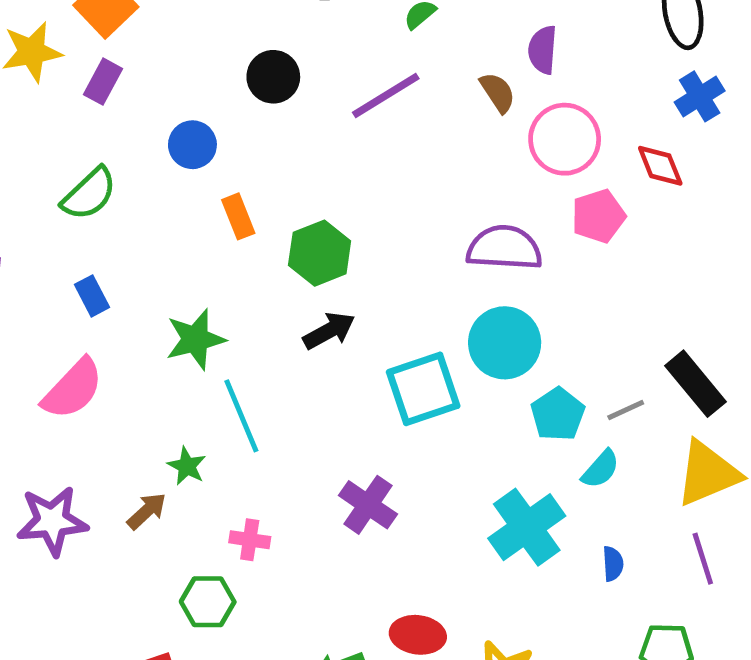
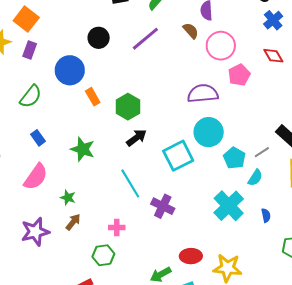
blue circle: (192, 145) -> (70, 70), size x1.5
red diamond: (660, 166) -> (273, 56), moved
green star: (195, 339) -> (83, 149), turned -30
cyan line: (241, 416) -> (130, 183), moved
green star: (187, 466) -> (68, 198), moved

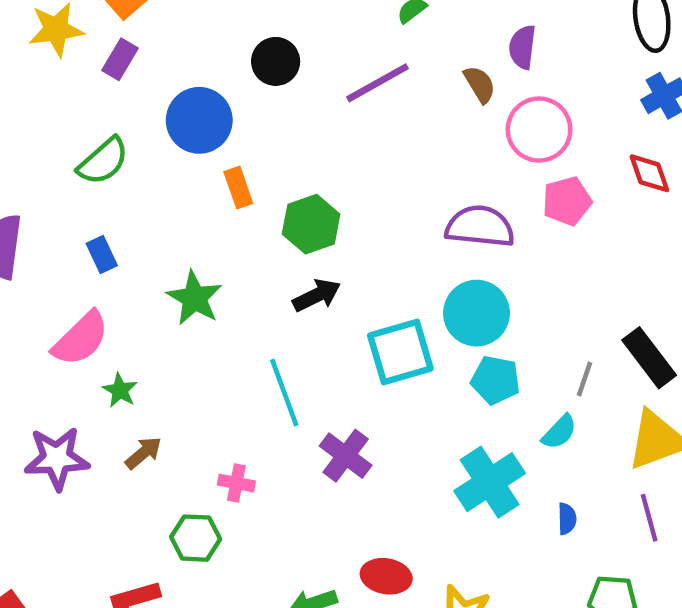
gray line: (262, 152) -> (584, 379), turned -49
cyan pentagon: (234, 158) -> (496, 380), moved, turned -30
green star: (68, 198) -> (120, 390), moved

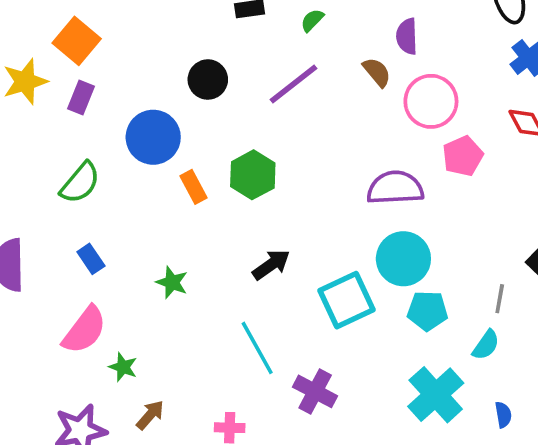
green hexagon: (311, 224) -> (253, 175), moved
green star: (195, 298) -> (172, 282), size x0.7

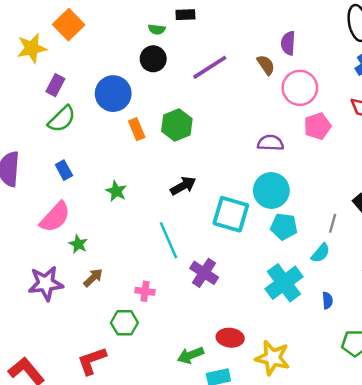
green semicircle: (312, 20) -> (157, 29), moved, turned -133
purple rectangle: (81, 98) -> (55, 85), moved
purple semicircle: (395, 188) -> (270, 143), size x0.7
cyan square: (346, 300) -> (231, 214), turned 36

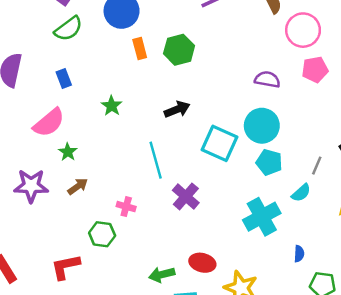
blue semicircle: (327, 300) -> (299, 254), moved

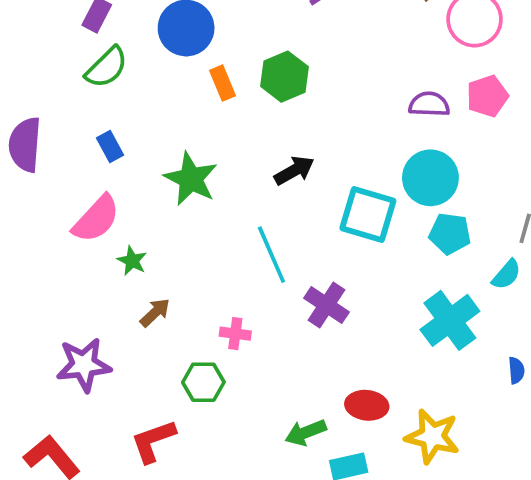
pink pentagon: (315, 70) -> (487, 96), moved
green star: (112, 106) -> (191, 179), size x1.6
purple star: (31, 186) -> (84, 365), moved

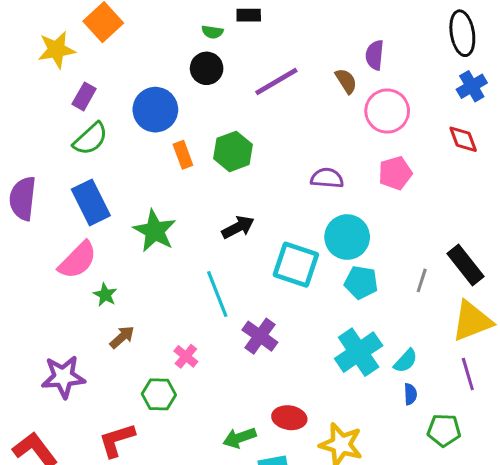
purple semicircle: (429, 104) -> (327, 178), moved
blue rectangle: (110, 146) -> (91, 202), size x1.8
cyan semicircle: (506, 275) -> (406, 361), moved
pink cross: (235, 334) -> (186, 356), turned 30

